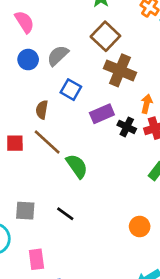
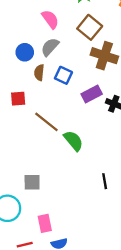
pink semicircle: (24, 22) -> (50, 19), moved
brown semicircle: (42, 110) -> (39, 73), moved
red square: (15, 143) -> (18, 99), moved
black line: (65, 214) -> (105, 181), moved, turned 49

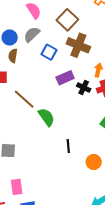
brown semicircle: (39, 73) -> (13, 56), moved
blue square: (63, 75) -> (49, 52), moved
black line: (105, 181) -> (68, 146), moved

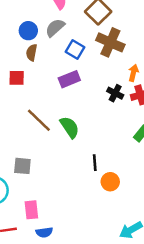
purple rectangle: (65, 78) -> (69, 79), moved
brown line: (24, 99) -> (39, 120), moved
orange circle: (94, 162) -> (110, 182), moved

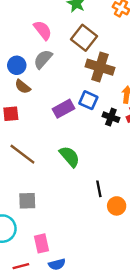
blue square: (75, 50) -> (88, 100), moved
brown semicircle: (32, 53) -> (23, 87), turned -56
brown line: (39, 120) -> (22, 154), moved

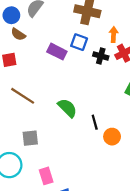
purple rectangle: (64, 109) -> (57, 52), turned 60
green semicircle: (70, 157) -> (67, 108), moved

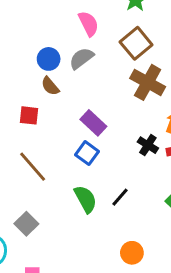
blue square: (79, 42) -> (87, 153), moved
black line: (95, 122) -> (120, 197), moved, turned 40
gray square: (30, 138) -> (26, 224), turned 35

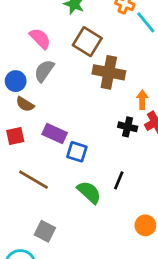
purple rectangle: (93, 123) -> (55, 134), moved

